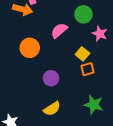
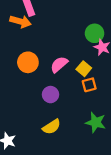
green circle: (83, 14) -> (95, 33), moved
pink semicircle: (59, 31) -> (59, 64), moved

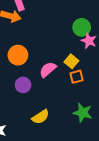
pink semicircle: (59, 64) -> (48, 70), moved
purple circle: (50, 95) -> (23, 85), moved

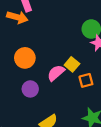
yellow square: (71, 61) -> (72, 64), moved

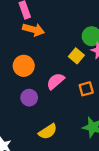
orange arrow: (17, 17) -> (34, 30), moved
yellow square: (72, 64) -> (76, 56), moved

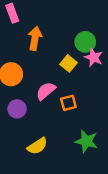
orange arrow: (34, 30) -> (35, 38), moved, turned -95
orange square: (86, 89) -> (68, 103), moved

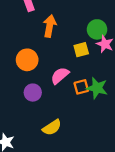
yellow square: (68, 63) -> (81, 50), turned 35
green star: (86, 141) -> (97, 88), moved

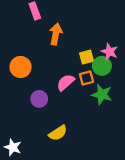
green circle: (97, 29) -> (102, 66), moved
orange circle: (27, 60) -> (21, 67), moved
orange square: (81, 87) -> (86, 78), moved

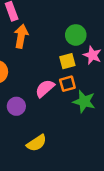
orange arrow: (56, 34) -> (21, 36), moved
green circle: (102, 66) -> (76, 35), moved

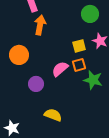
green circle: (76, 35) -> (90, 14), moved
yellow semicircle: (37, 143) -> (53, 115), turned -126

